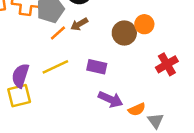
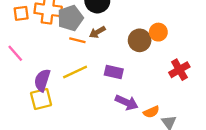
orange line: (58, 33) -> (77, 40), turned 56

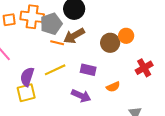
brown arrow: (97, 32) -> (74, 36), size x1.5
purple arrow: (127, 102) -> (81, 96), moved
orange semicircle: (151, 112) -> (113, 87), moved

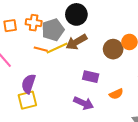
orange cross: (32, 17) -> (34, 23), size x0.7
orange line: (57, 43) -> (41, 49), moved
yellow line: (55, 70) -> (57, 48), moved

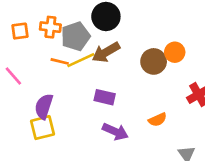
purple rectangle: (91, 77) -> (105, 97), moved

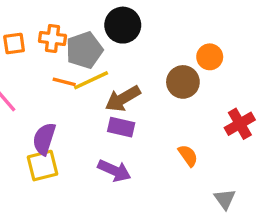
brown arrow: (106, 52) -> (123, 99), moved
orange circle: (175, 52) -> (210, 57), moved
orange semicircle: (158, 120) -> (188, 156), turned -102
purple arrow: (115, 132) -> (114, 171), moved

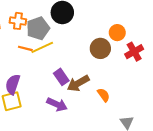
brown arrow: (123, 99) -> (78, 83), moved
red cross: (240, 124) -> (134, 52), moved
purple rectangle: (121, 127) -> (61, 77), turned 42

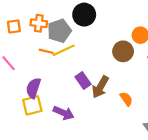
brown arrow: (78, 83) -> (100, 87), turned -30
purple arrow: (57, 104) -> (64, 113), moved

